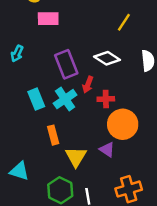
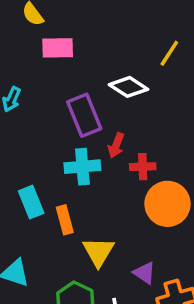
white diamond: (107, 58) -> (129, 87), moved
cyan rectangle: (36, 99) -> (31, 202), moved
cyan cross: (65, 99) -> (82, 167), turned 30
purple triangle: (107, 149) -> (144, 273), moved

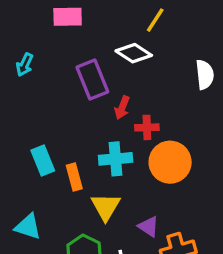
yellow line: (169, 53) -> (155, 20), moved
cyan cross: (82, 167) -> (116, 159), moved

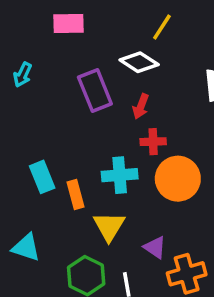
red arrow: (122, 108) -> (141, 106), moved

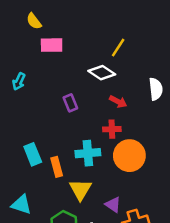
purple rectangle: (95, 90) -> (70, 103), moved, size x0.6
red arrow: (141, 106) -> (118, 102), moved, turned -84

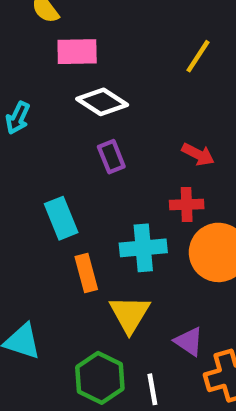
white diamond: (102, 73) -> (102, 102), moved
cyan rectangle: (33, 154) -> (61, 218), moved

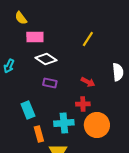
purple rectangle: (111, 157) -> (50, 83), turned -56

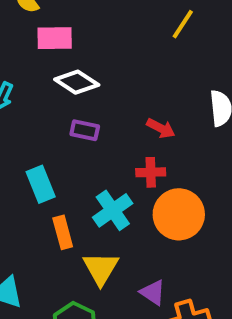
yellow line: (88, 39) -> (183, 24), moved
cyan cross: (64, 123) -> (113, 210), turned -30

